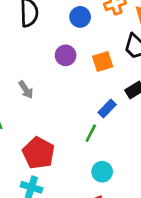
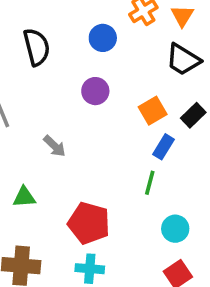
orange square: (103, 61) -> (153, 111), moved

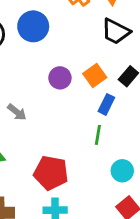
blue circle: (103, 38) -> (33, 26), moved, size x1.4
purple circle: (95, 91) -> (60, 78), moved

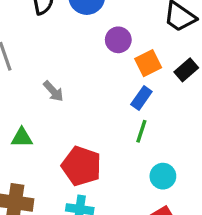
purple circle: (60, 78) -> (118, 40), moved
blue rectangle: (106, 104) -> (141, 98), moved

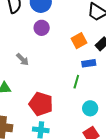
purple circle: (118, 40) -> (42, 28), moved
blue rectangle: (141, 98) -> (89, 63), moved, turned 48

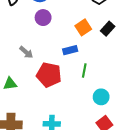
blue rectangle: (89, 63) -> (70, 50), moved
red pentagon: (41, 104) -> (49, 75), moved

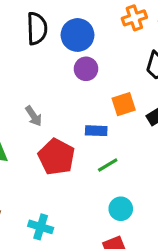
purple circle: (43, 18) -> (86, 69), moved
green line: (84, 71) -> (108, 165), turned 32

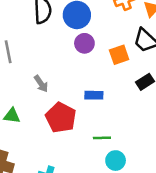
orange square: (124, 104) -> (119, 55), moved
green line: (108, 165) -> (102, 138), moved, turned 30

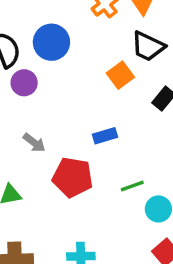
purple circle: (84, 43) -> (24, 83), moved

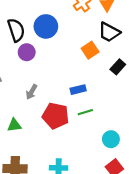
gray arrow: (34, 143) -> (31, 92), turned 80
green line: (132, 186) -> (85, 112), moved

